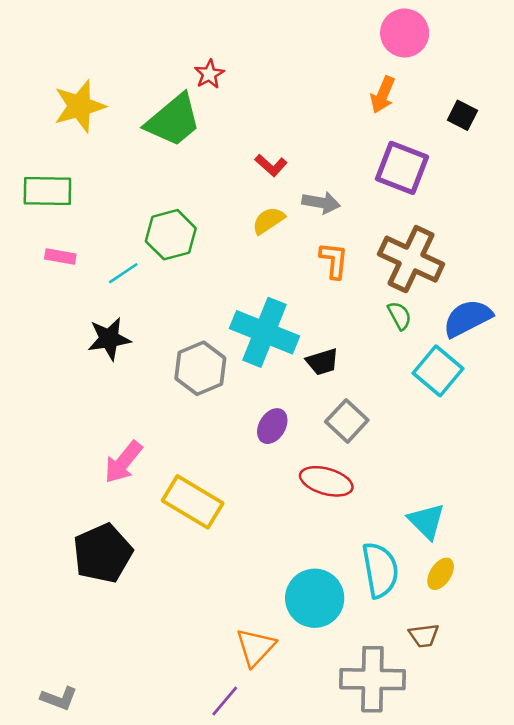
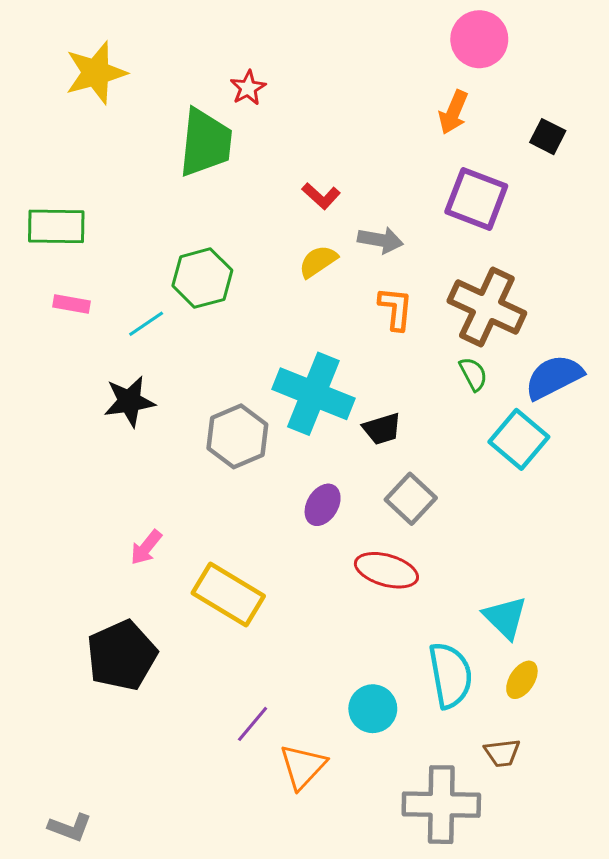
yellow star: (80, 106) -> (96, 73), moved
green trapezoid: (173, 120) -> (205, 143), turned -44
pink arrow: (123, 462) -> (146, 547), size x0.7
cyan circle: (315, 598) -> (373, 709), size x0.7
purple line: (225, 701) -> (253, 724), moved

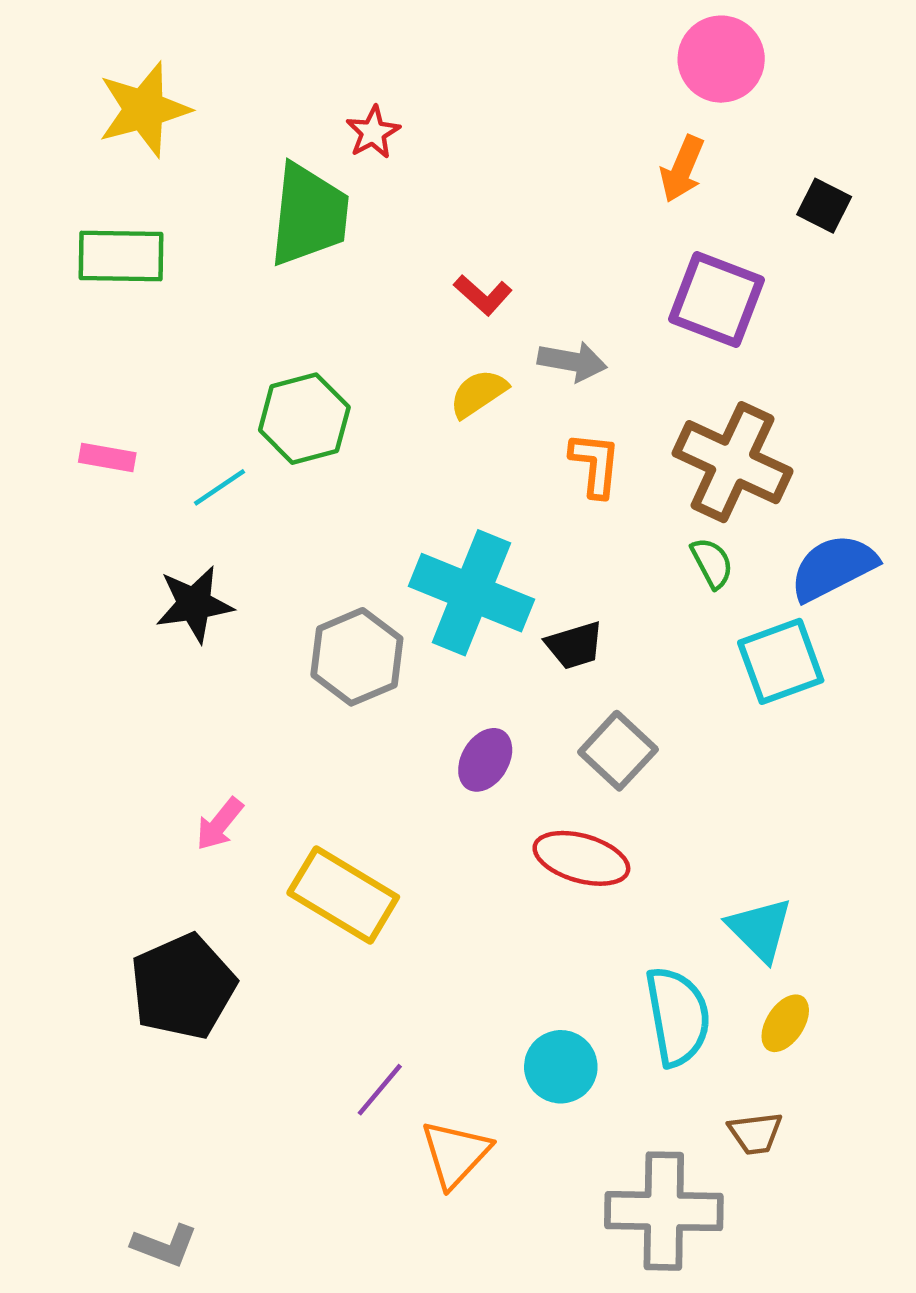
green rectangle: (56, 226) -> (121, 256), moved
cyan square: (519, 439) -> (781, 661), turned 30
gray L-shape: (70, 827) -> (165, 1245), moved

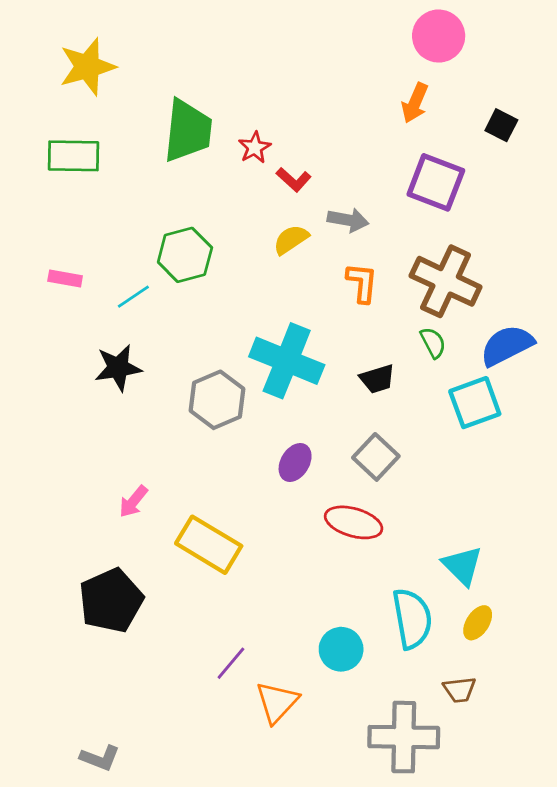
red star: (373, 132) -> (255, 148), moved
black trapezoid: (575, 645) -> (377, 379), moved

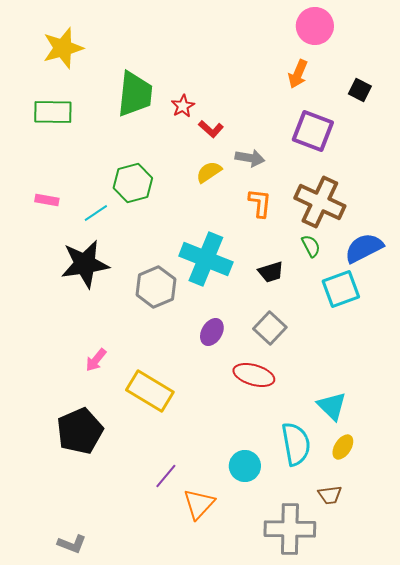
black star: (118, 368) -> (85, 264), size x1.4

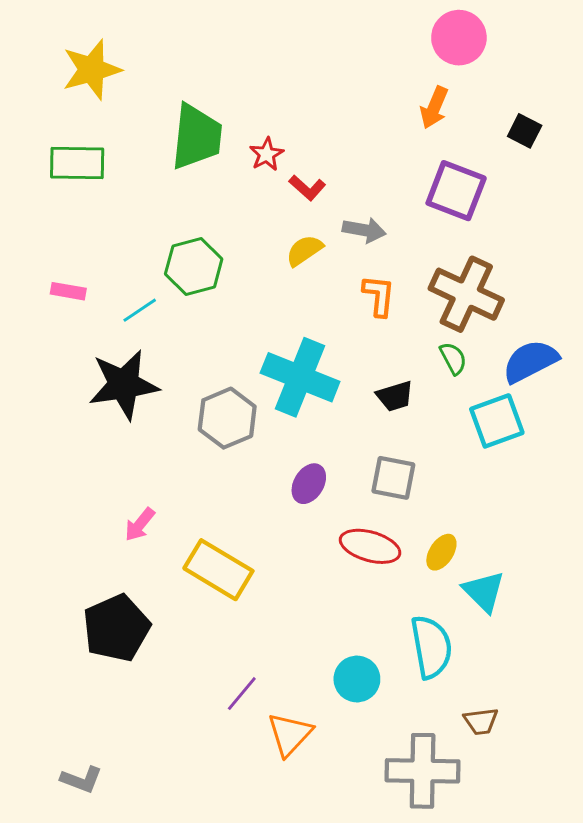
gray square: (270, 328) -> (393, 478), turned -32
yellow ellipse: (343, 447) -> (441, 552), moved
gray L-shape: (72, 544) -> (81, 780), moved

